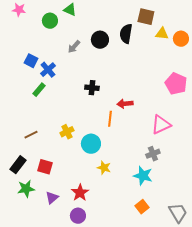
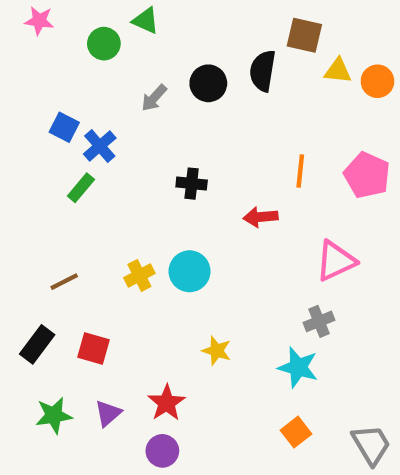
orange line: (110, 119) -> (300, 171), moved
cyan circle: (91, 144) -> (190, 271), moved
green star: (26, 189) -> (54, 415), moved

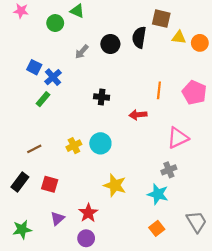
yellow star: (217, 351) -> (115, 185), size x1.5
green star: (54, 415) -> (22, 229), moved
gray trapezoid: (371, 445) -> (196, 222), moved

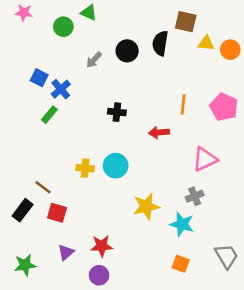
yellow cross: (74, 146) -> (85, 168), turned 32
brown line: (34, 149) -> (43, 187), moved, turned 64
yellow star: (115, 185) -> (146, 206), moved, turned -30
red star: (88, 213) -> (102, 246), turned 30
orange square: (157, 228) -> (181, 264), turned -32

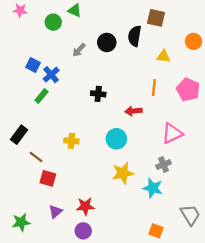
yellow triangle: (206, 43) -> (163, 56), moved
cyan circle: (116, 166) -> (116, 139), moved
black rectangle: (23, 210) -> (19, 135), moved
orange square: (181, 264) -> (156, 231), moved

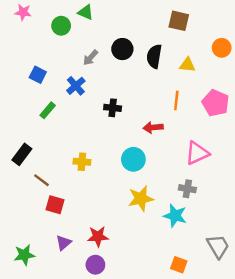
black semicircle: (135, 36) -> (154, 56), moved
blue cross: (51, 75) -> (76, 86), moved
gray cross: (163, 164) -> (187, 189), turned 32

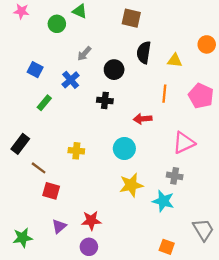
brown square: (179, 21) -> (131, 18), moved
black circle: (122, 49) -> (114, 70), moved

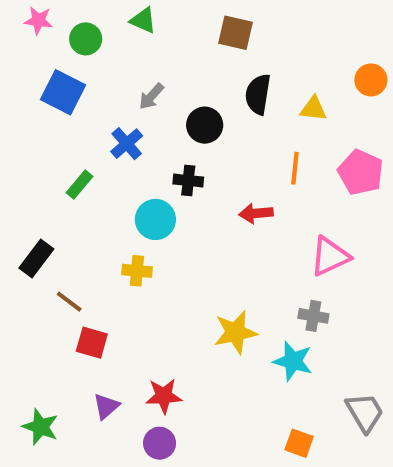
green circle: (57, 24) -> (86, 39), moved
blue square: (35, 70) -> (63, 92), moved, size x1.5
cyan circle: (124, 148) -> (155, 219), moved
green star: (23, 238) -> (40, 427), turned 30

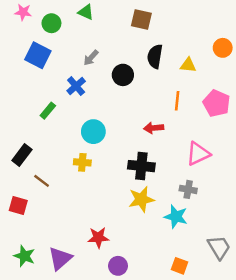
black cross: (188, 180) -> (141, 166), moved, size x1.5
red square: (92, 343) -> (18, 205), moved
purple triangle: (106, 406) -> (60, 258), moved, size x1.5
purple circle: (160, 443) -> (118, 266), moved

